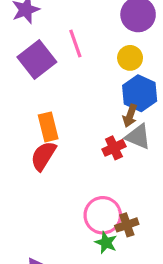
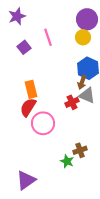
yellow circle: (130, 58) -> (83, 37), moved
purple square: (37, 60) -> (24, 47), size x0.6
pink circle: (103, 215) -> (43, 123), moved

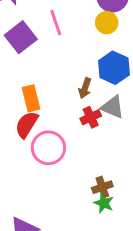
purple square: (24, 47) -> (21, 37), size x1.5
brown arrow: (82, 82) -> (85, 88), moved
green star: (67, 161) -> (104, 203), moved

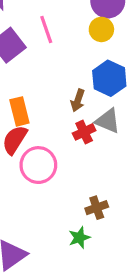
green star: (104, 203) -> (79, 238), moved, turned 30

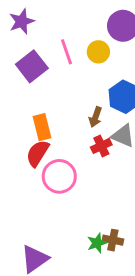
yellow circle: (101, 29) -> (98, 52), moved
brown cross: (97, 208) -> (113, 240), moved, turned 30

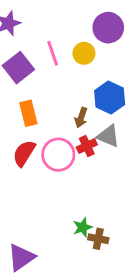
orange rectangle: (42, 127) -> (28, 113), moved
pink circle: (59, 176) -> (58, 155), moved
green star: (97, 243) -> (83, 227), moved

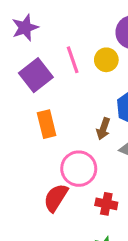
red cross: (87, 146) -> (106, 204), moved, turned 36
red semicircle: (24, 153) -> (56, 198), moved

